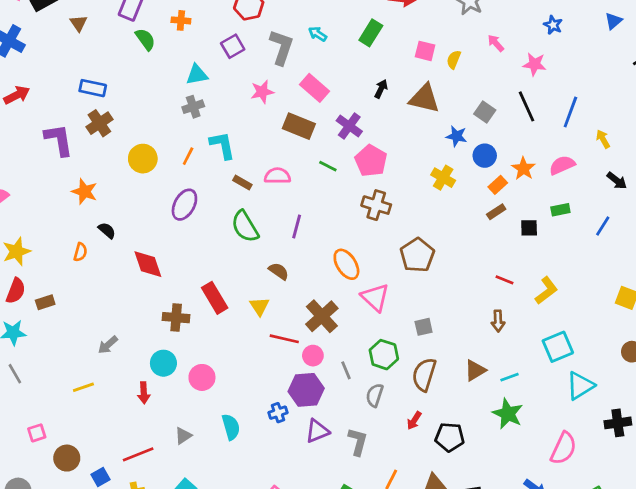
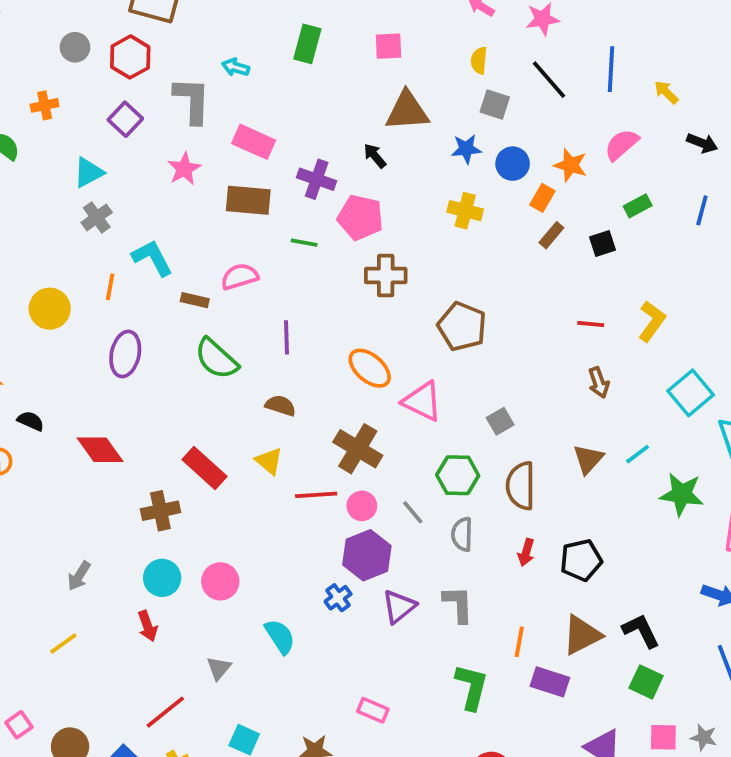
yellow semicircle: (454, 60) -> (479, 60), moved
black arrow: (381, 89) -> (375, 156), moved, turned -48
green star: (508, 414) -> (682, 494), moved

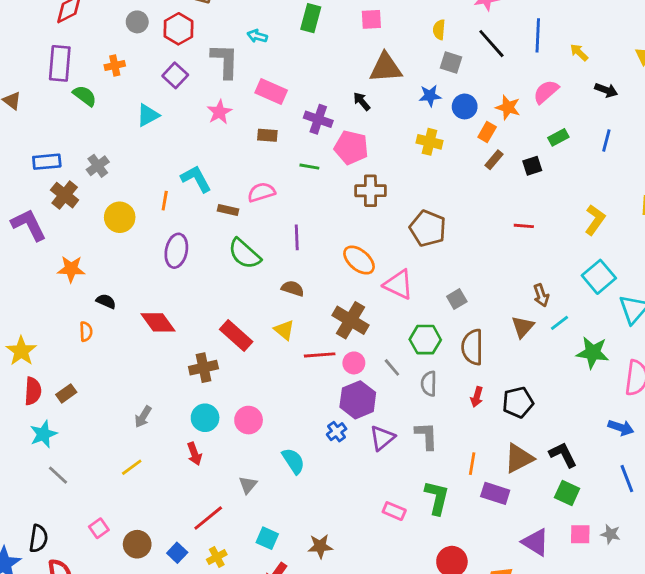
brown rectangle: (248, 200) -> (267, 135), size x0.6
gray cross: (97, 217) -> (98, 166), moved
yellow L-shape: (652, 321) -> (595, 220), moved
brown arrow: (599, 383) -> (541, 295), moved
pink rectangle: (373, 710) -> (394, 511), moved

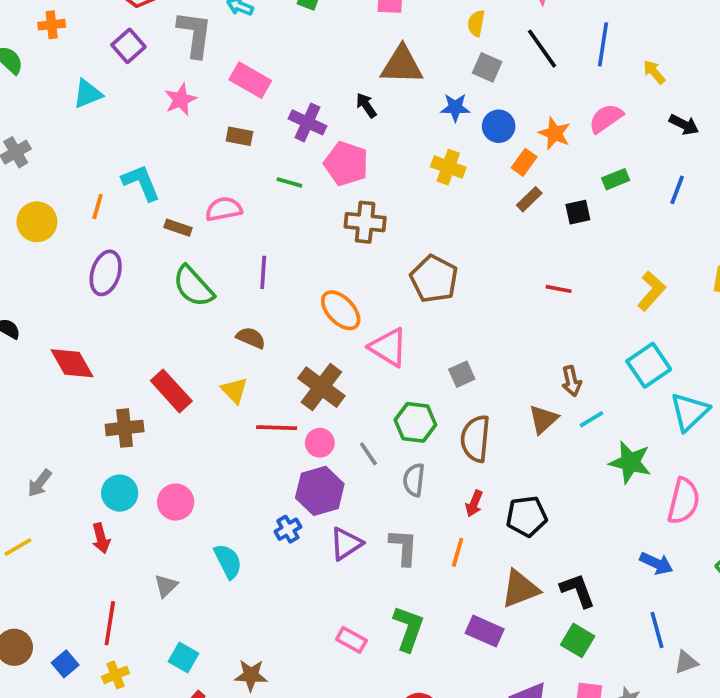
orange line: (472, 464) -> (458, 552), moved
red line: (208, 518) -> (110, 623), turned -48

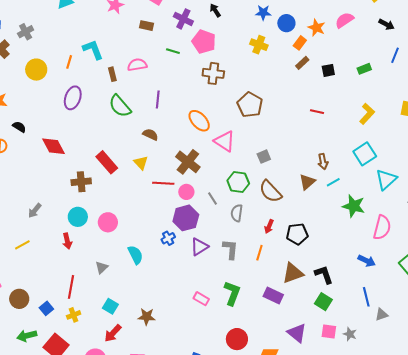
green rectangle: (616, 179) -> (364, 69), moved
blue line: (677, 190) -> (395, 55), moved
brown rectangle: (178, 228) -> (112, 74), turned 56
brown semicircle: (475, 439) -> (270, 191), turned -50

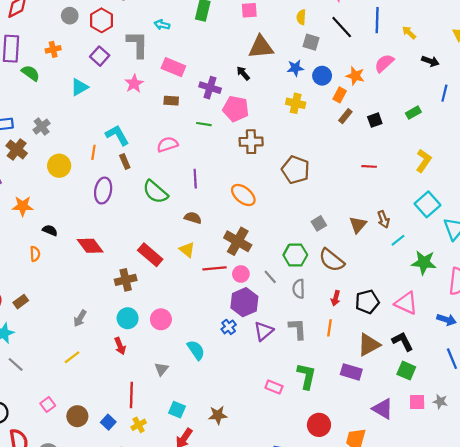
brown rectangle: (112, 74) -> (125, 161), moved
pink triangle: (225, 141) -> (406, 303), moved
brown triangle: (307, 182) -> (358, 225), moved

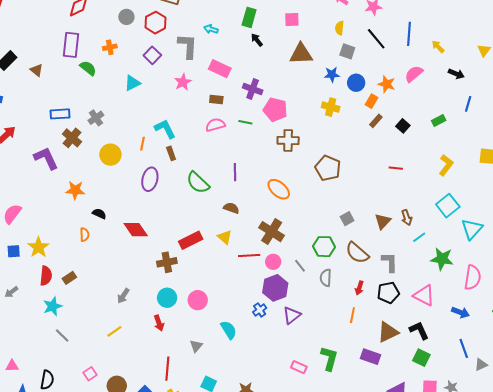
black arrow: (243, 73) -> (257, 40), moved
black square: (375, 120) -> (403, 126), turned -32
pink semicircle: (167, 144) -> (215, 125), moved
red rectangle: (150, 255) -> (191, 240), turned -70
gray L-shape: (298, 329) -> (390, 262), moved

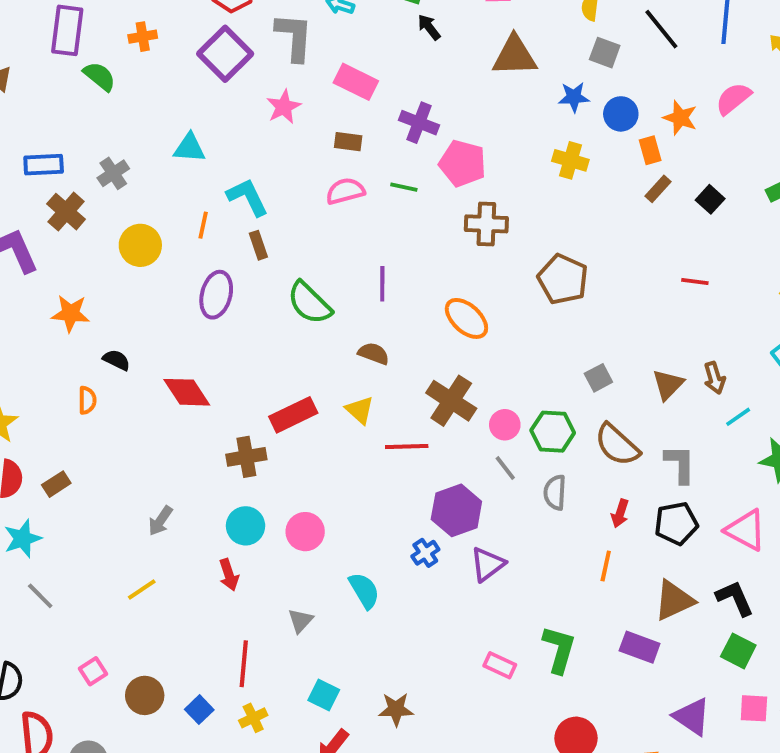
purple square: (152, 55) -> (225, 54), size x1.5
cyan triangle: (132, 83) -> (189, 148), moved, turned 30
orange rectangle: (371, 101) -> (650, 150), turned -48
pink circle: (273, 262) -> (505, 425), moved

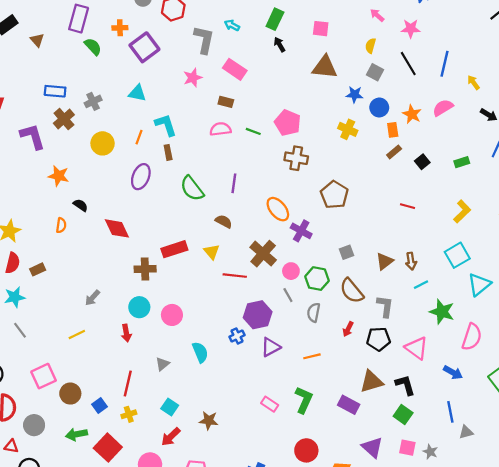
purple square: (225, 54) -> (144, 47), moved
purple cross: (419, 123) -> (301, 231), moved
orange line: (606, 566) -> (312, 356), moved, turned 56
pink square: (93, 671) -> (44, 376), size x1.6

